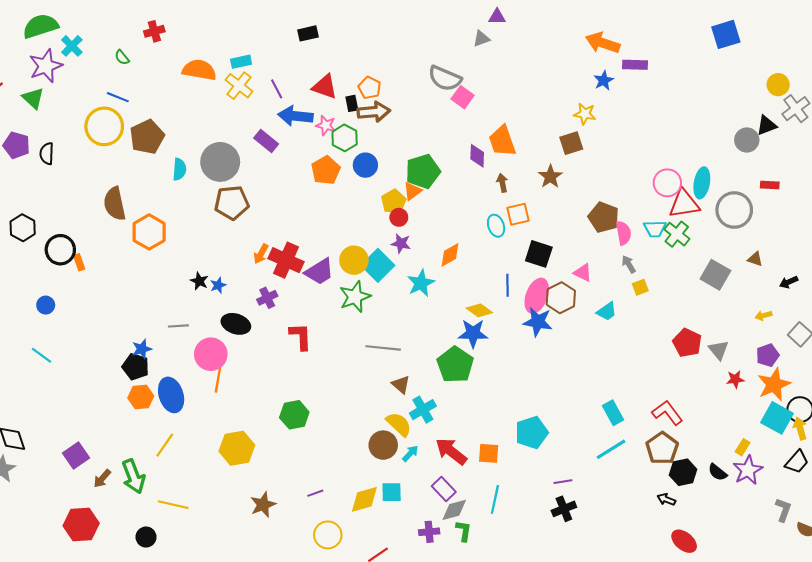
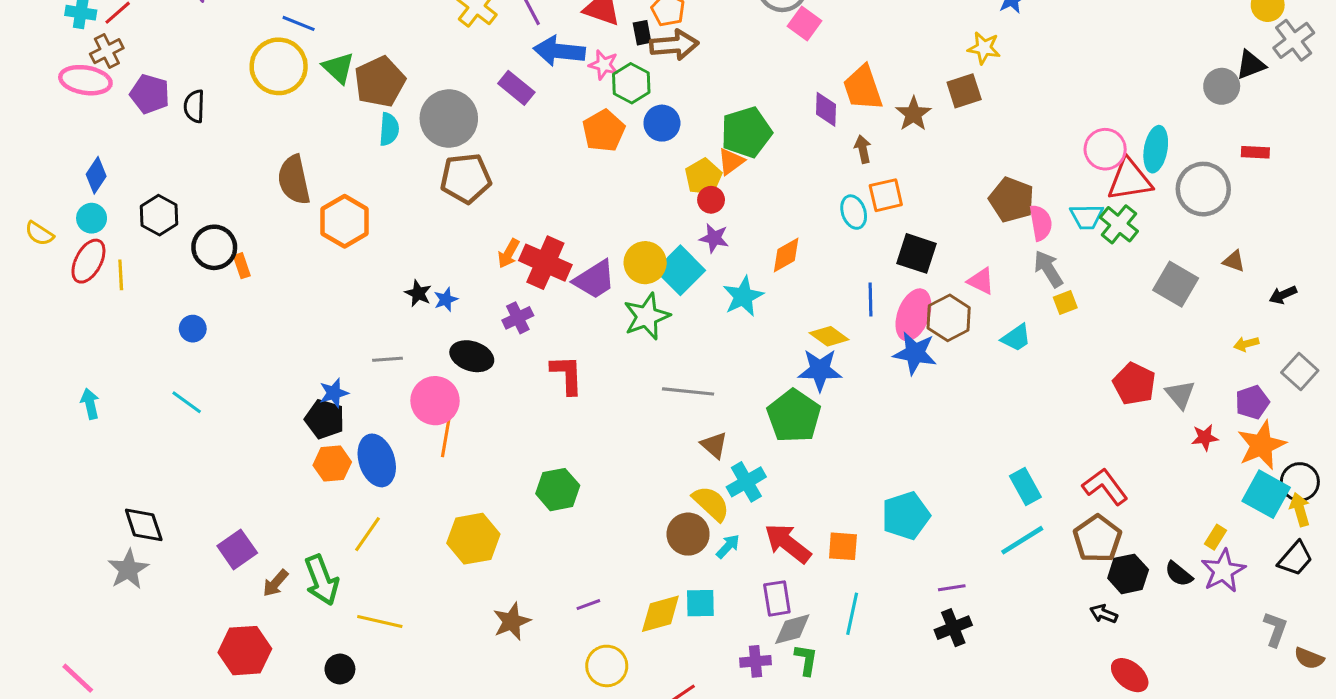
green triangle: (33, 98) -> (338, 68), moved
brown pentagon: (147, 137) -> (380, 82), moved
brown star: (550, 177) -> (913, 114), moved
gray arrow: (629, 264) -> (1048, 269), size x1.4
purple rectangle: (444, 489) -> (777, 598), turned 35

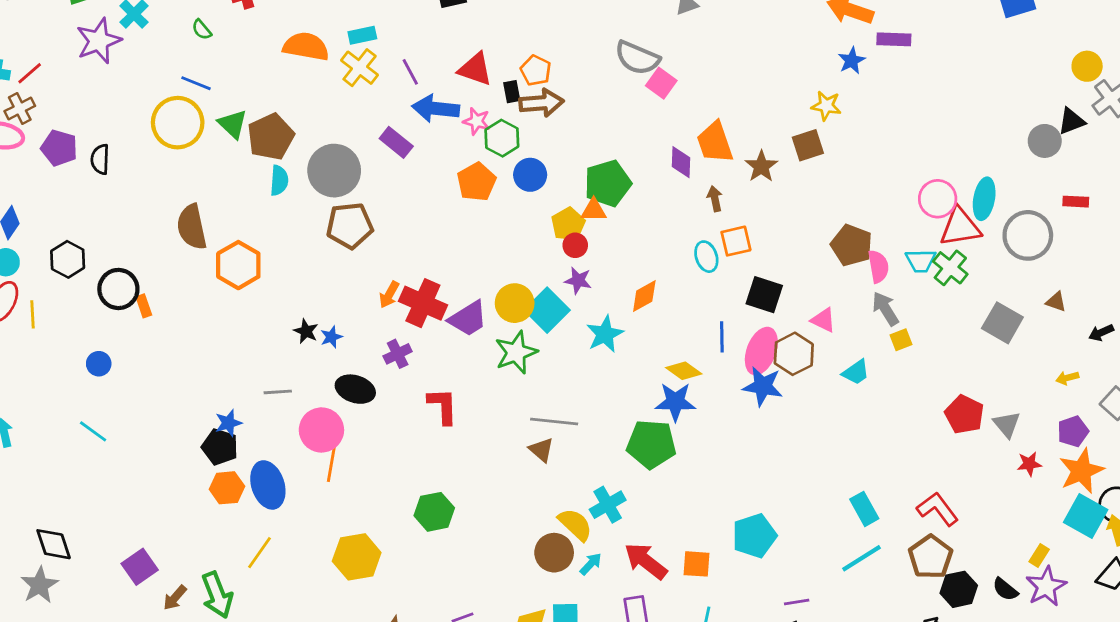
orange triangle: (731, 161) -> (594, 210), turned 36
green pentagon: (794, 416) -> (651, 444), turned -30
brown triangle: (714, 445) -> (541, 450), moved

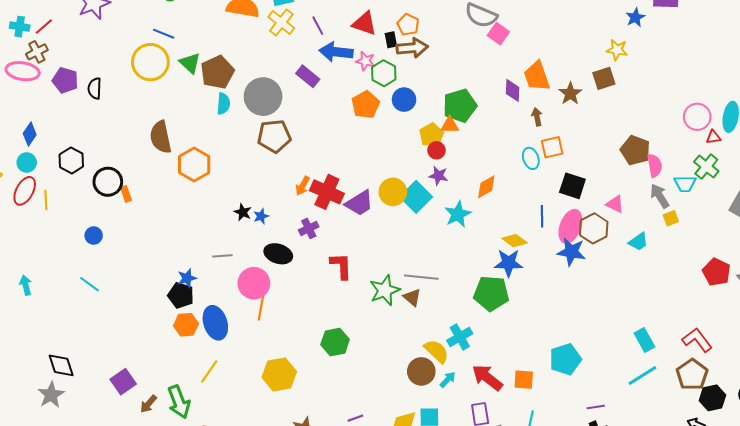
red triangle: (960, 227) -> (713, 137), size x0.5
cyan trapezoid: (921, 261) -> (685, 184), moved
green star: (516, 352) -> (385, 290), moved

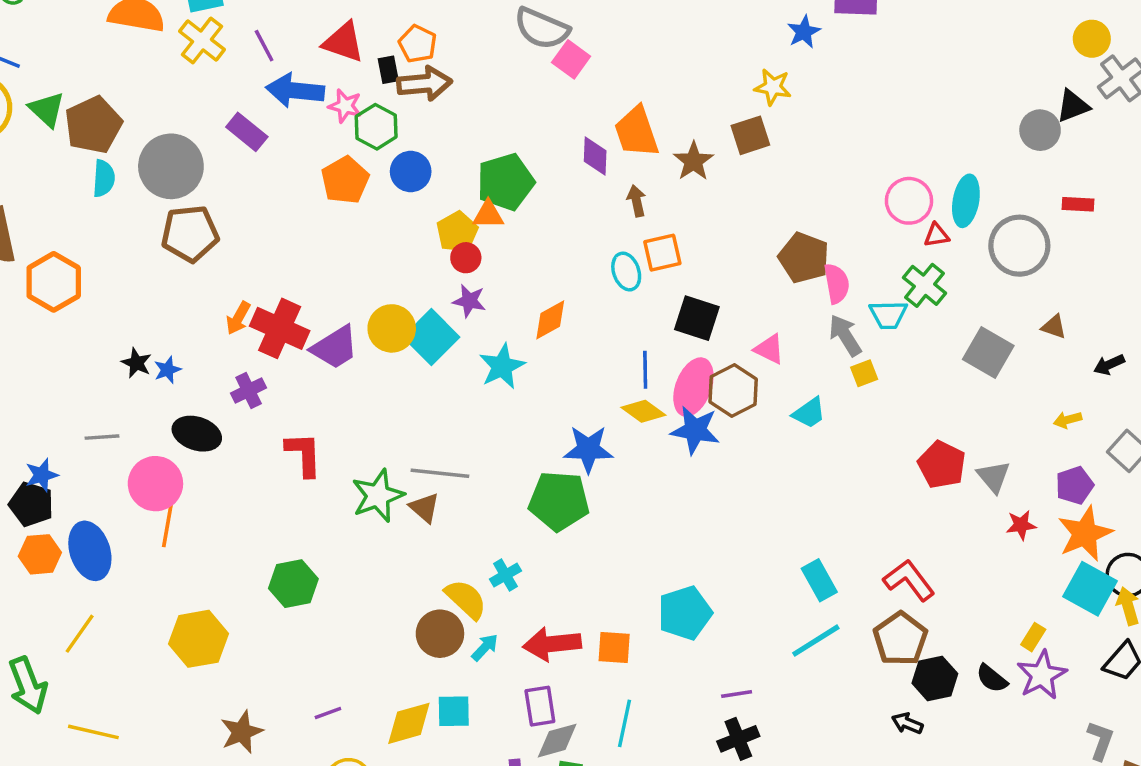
yellow diamond: (515, 241) -> (643, 411), moved
cyan cross: (460, 337) -> (505, 575), size x0.7
red arrow: (487, 378) -> (552, 644), turned -44

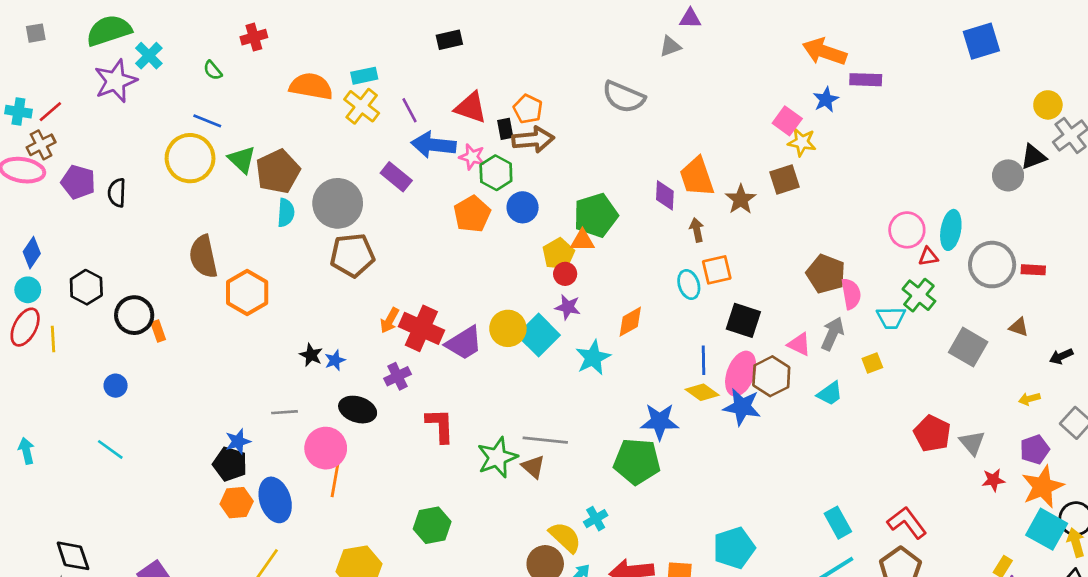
pink square: (571, 59) -> (787, 121), moved
red rectangle: (1078, 204) -> (1033, 270), moved
gray arrow: (845, 335) -> (832, 334), moved, turned 56

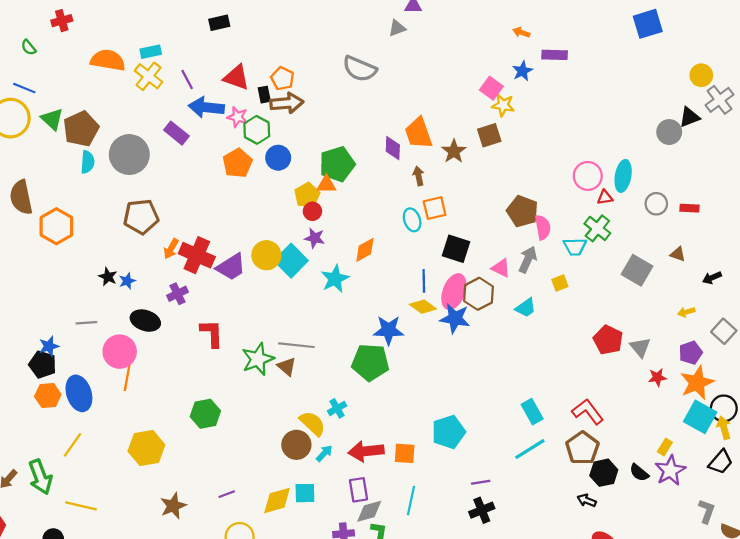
orange arrow: (824, 52) -> (521, 32), size x0.5
brown pentagon: (352, 255) -> (141, 217), moved
gray circle: (992, 265) -> (656, 204), size x0.6

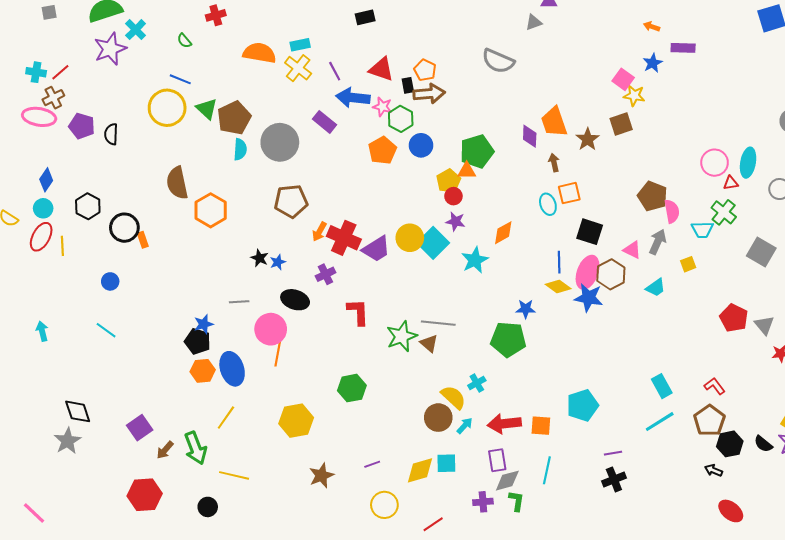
blue star: (389, 330) -> (526, 309), size x0.7
red L-shape: (588, 412) -> (715, 386), size x0.7

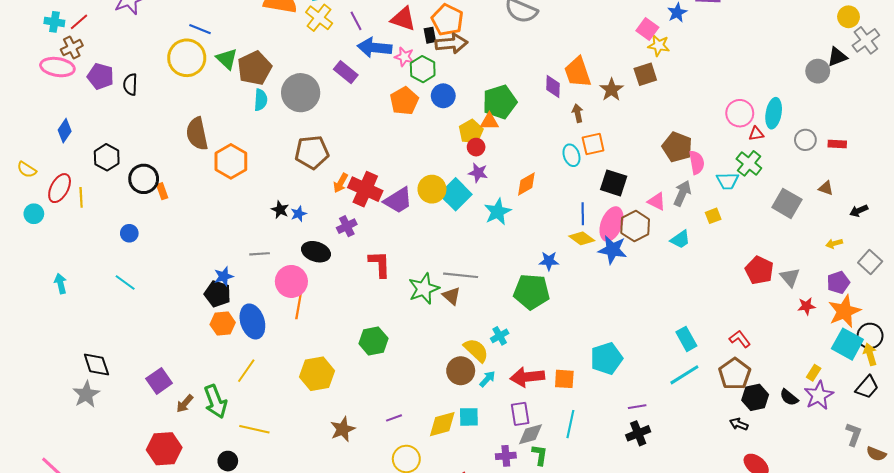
orange pentagon: (425, 70) -> (447, 20), size x1.4
cyan circle: (43, 208) -> (34, 214), moved

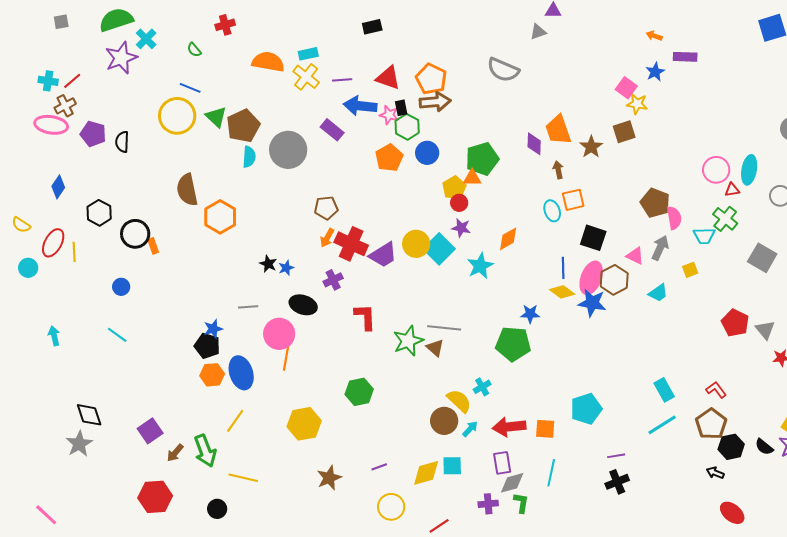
purple line: (356, 21) -> (342, 80), turned -66
black rectangle: (430, 35) -> (401, 108), moved
brown pentagon: (312, 152) -> (326, 208), moved, size x0.7

